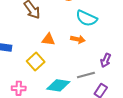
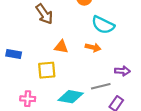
purple arrow: (106, 60) -> (122, 71), turned -112
yellow square: (36, 61) -> (47, 70), turned 36

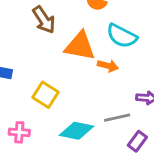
orange triangle: (61, 47) -> (80, 46), moved, size x1.6
yellow square: (47, 70) -> (46, 95), turned 36

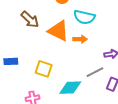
orange triangle: (80, 46) -> (58, 31), turned 30

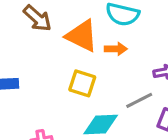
yellow square: (44, 69) -> (82, 83), moved

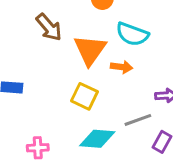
orange triangle: (82, 36) -> (90, 50), turned 32

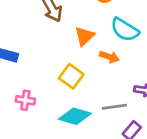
orange triangle: (90, 50) -> (84, 36), size x0.7
pink cross: (38, 148) -> (25, 100), moved

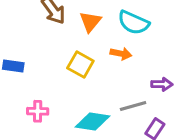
orange triangle: (84, 36) -> (90, 22), moved
yellow square: (71, 76) -> (80, 65), moved

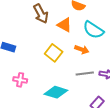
orange triangle: (90, 22) -> (64, 25), turned -49
gray line: (133, 106) -> (85, 74), moved

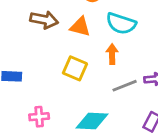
brown arrow: (41, 14) -> (44, 20), turned -36
orange arrow: (82, 49) -> (112, 54), turned -96

